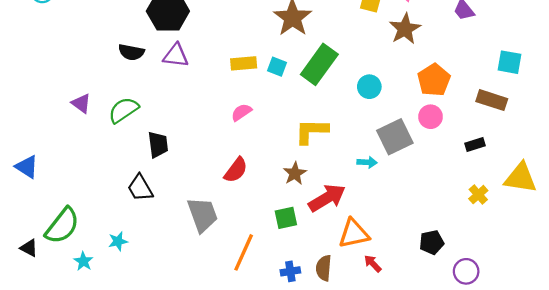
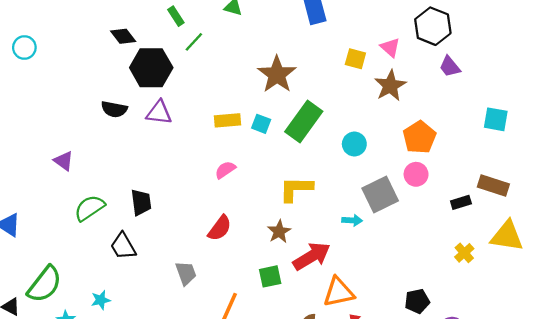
brown rectangle: (492, 100) -> (493, 186), moved
green semicircle: (123, 110) -> (89, 208), moved
gray trapezoid: (202, 215) -> (186, 273), size x0.7

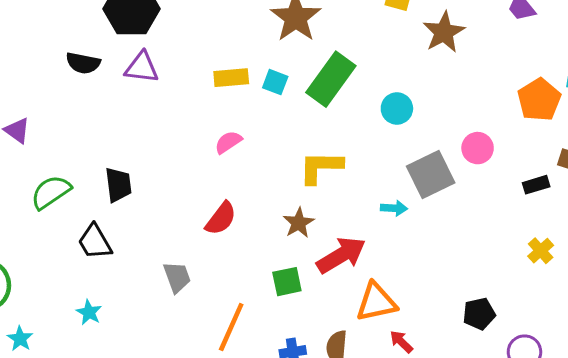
orange pentagon: (419, 137) -> (539, 100), moved
cyan star: (101, 300) -> (89, 312), moved, turned -30

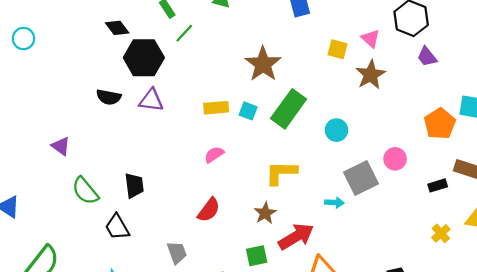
green semicircle: (51, 192) -> (85, 191), turned -96

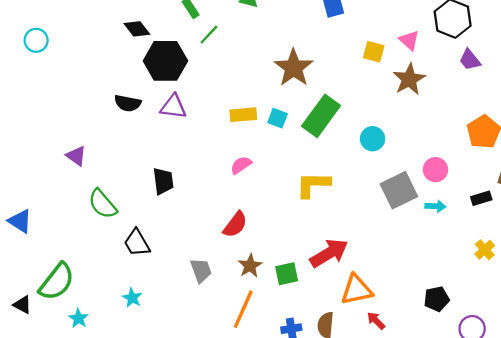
black trapezoid: (134, 185) -> (163, 181), moved
cyan arrow: (334, 202) -> (435, 206), moved
brown star: (265, 213) -> (250, 266), moved

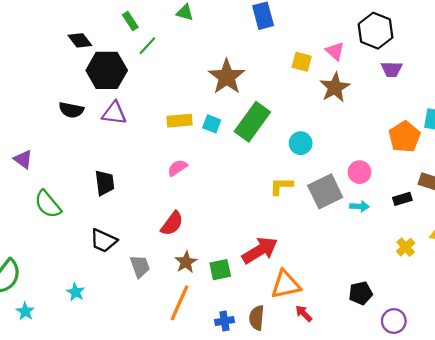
purple trapezoid: (470, 60) -> (392, 69), turned -50
yellow L-shape: (313, 184) -> (281, 186), moved, size x0.7
black trapezoid: (137, 243) -> (103, 241), moved, turned -36

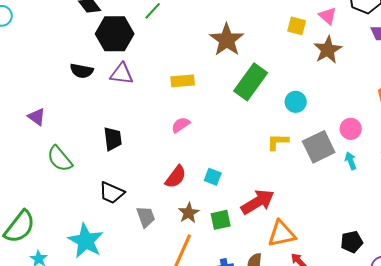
cyan square: (212, 124) -> (213, 177), moved
cyan arrow: (360, 206) -> (351, 161), turned -114
cyan star: (76, 292) -> (86, 241), size x2.0

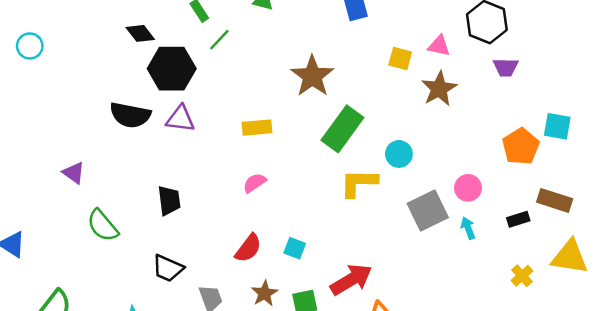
pink triangle: (328, 16) -> (439, 46), turned -30
black semicircle: (82, 71) -> (130, 115), size x1.4
yellow L-shape: (278, 142) -> (359, 183), moved, size x1.4

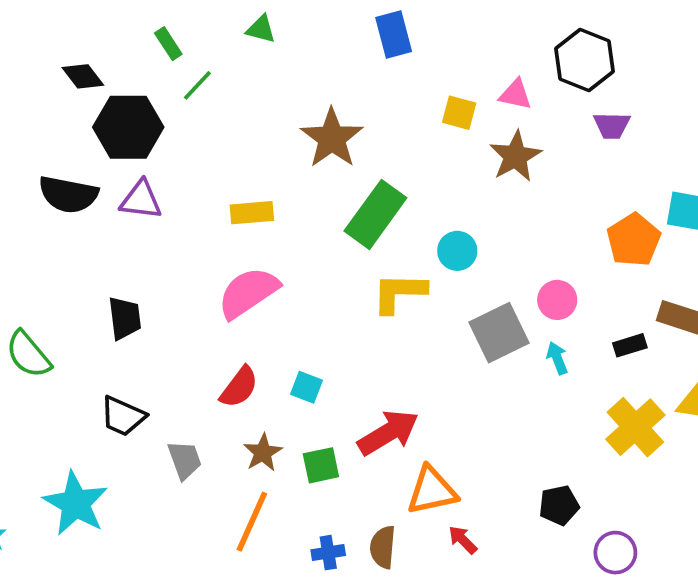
pink semicircle: (255, 183) -> (248, 293), size x1.8
yellow cross: (522, 276) -> (635, 427), size x1.8

